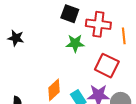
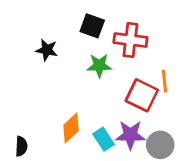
orange line: (124, 36) -> (164, 81), moved
black star: (16, 38) -> (47, 50), moved

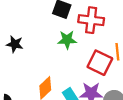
black star: (47, 50) -> (15, 44), moved

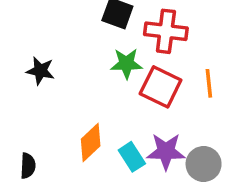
red square: (100, 63) -> (161, 87), moved

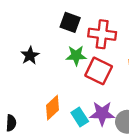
black star: (40, 71) -> (30, 56), moved, turned 30

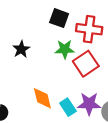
red square: (99, 71) -> (86, 64), turned 30
orange diamond: (52, 108) -> (42, 98), turned -60

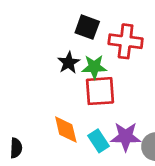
black star: (21, 49) -> (69, 63), moved
red square: (86, 64) -> (100, 91), moved, turned 30

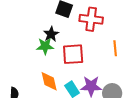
green star: (94, 67) -> (45, 46), moved

